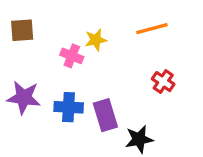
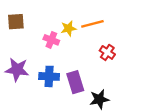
orange line: (152, 29) -> (92, 24), moved
red cross: (163, 82) -> (107, 52), moved

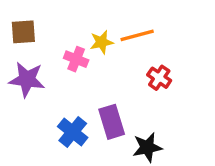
purple star: (17, 70) -> (27, 79), moved
blue cross: (49, 76) -> (73, 132), moved, turned 36

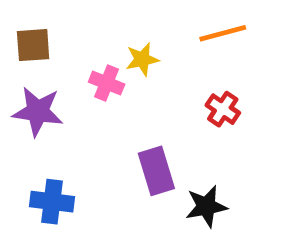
orange line: (137, 35) -> (223, 33), moved
blue cross: (73, 132) -> (52, 202), moved, turned -32

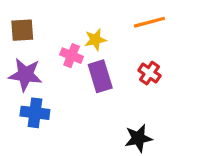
purple rectangle: (156, 171) -> (100, 76), moved
blue cross: (52, 202) -> (35, 113), moved

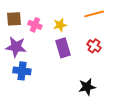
pink cross: (72, 56) -> (35, 25), moved

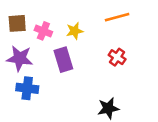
purple rectangle: (63, 48) -> (63, 60), moved

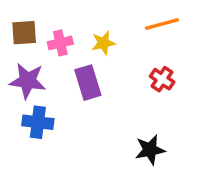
pink cross: (43, 31) -> (60, 43), turned -35

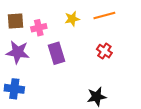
yellow star: (103, 43) -> (72, 19), moved
blue cross: (38, 122) -> (14, 89), moved

